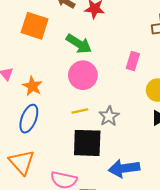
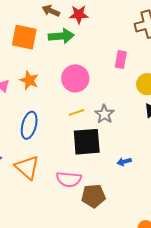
green arrow: (79, 44) -> (61, 36), moved, turned -30
orange star: (32, 86) -> (29, 80), moved
blue arrow: (124, 168) -> (124, 162), size x0.5

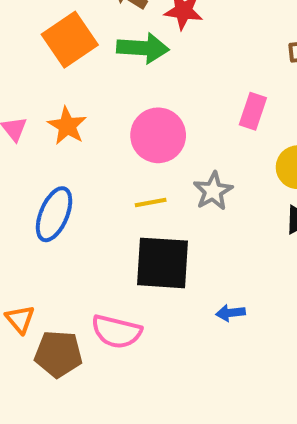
orange square: (24, 37) -> (70, 40), turned 36
gray star: (104, 114) -> (213, 191), moved
orange triangle: (27, 167) -> (20, 319), moved, size x0.6
brown pentagon: (93, 196) -> (58, 354), moved

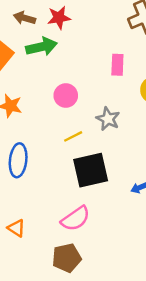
pink circle: (158, 135) -> (66, 96), size x0.7
pink semicircle: (117, 332) -> (76, 219), turned -32
brown pentagon: (58, 354) -> (67, 258), moved

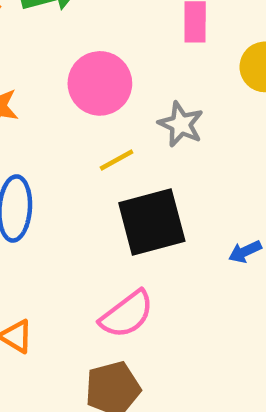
pink circle: (66, 96) -> (100, 83), size x1.4

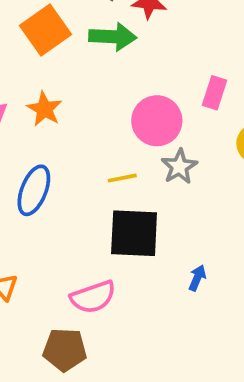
pink circle: (100, 83) -> (157, 121), moved
blue arrow: (245, 252) -> (197, 278), turned 120

